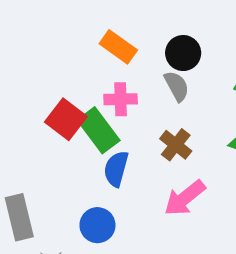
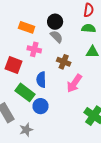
pink cross: (121, 99) -> (34, 49), turned 32
green rectangle: (98, 130) -> (25, 92), moved

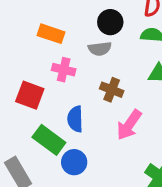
black circle: (55, 22) -> (110, 22), moved
gray semicircle: (56, 37) -> (100, 49), turned 128

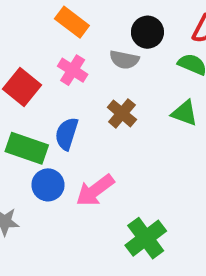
pink arrow: (129, 125) -> (95, 190), moved
green rectangle: (49, 140) -> (27, 148), turned -36

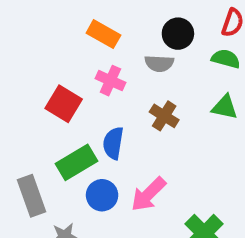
green rectangle: (27, 148) -> (77, 162), turned -42

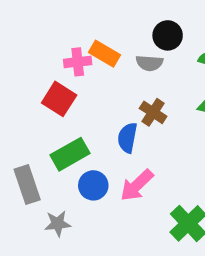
orange rectangle: (103, 34) -> (104, 54), moved
pink cross: (110, 81) -> (78, 62), moved, turned -32
blue semicircle: (113, 143) -> (127, 138), moved

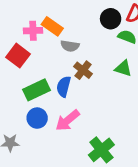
black circle: (168, 35) -> (111, 19), moved
gray semicircle: (149, 63) -> (70, 46), moved
green rectangle: (70, 154) -> (37, 90), moved

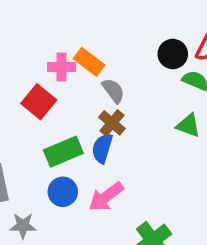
gray semicircle: (70, 46) -> (113, 91), turned -138
brown cross: (83, 70) -> (112, 123), moved

